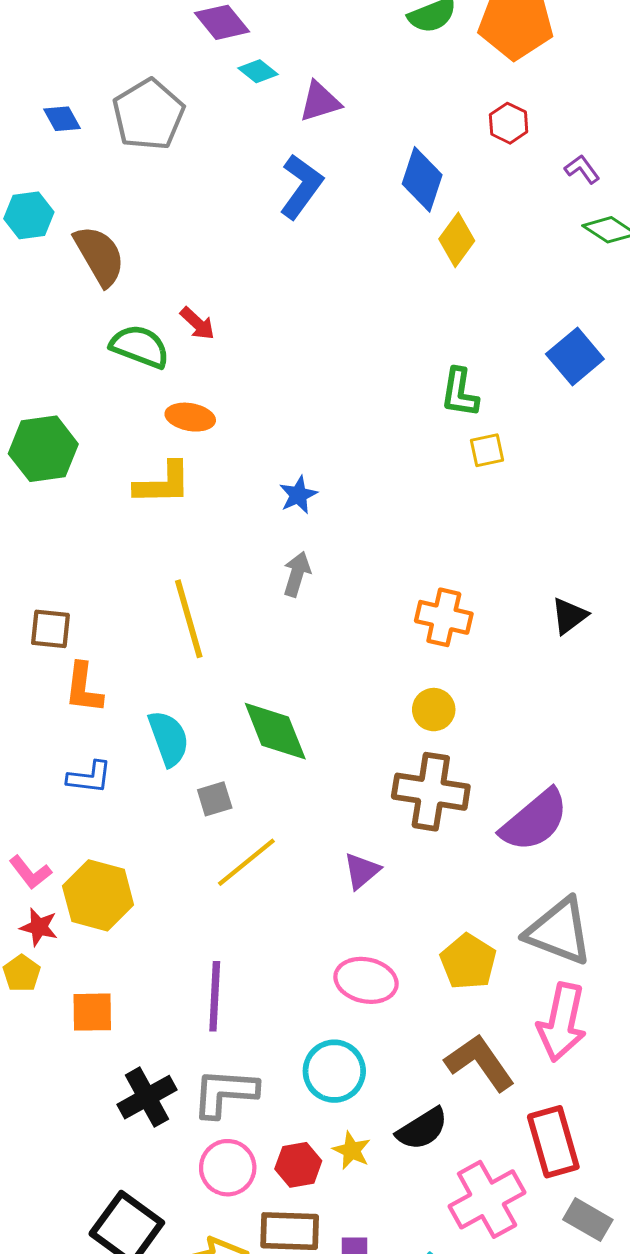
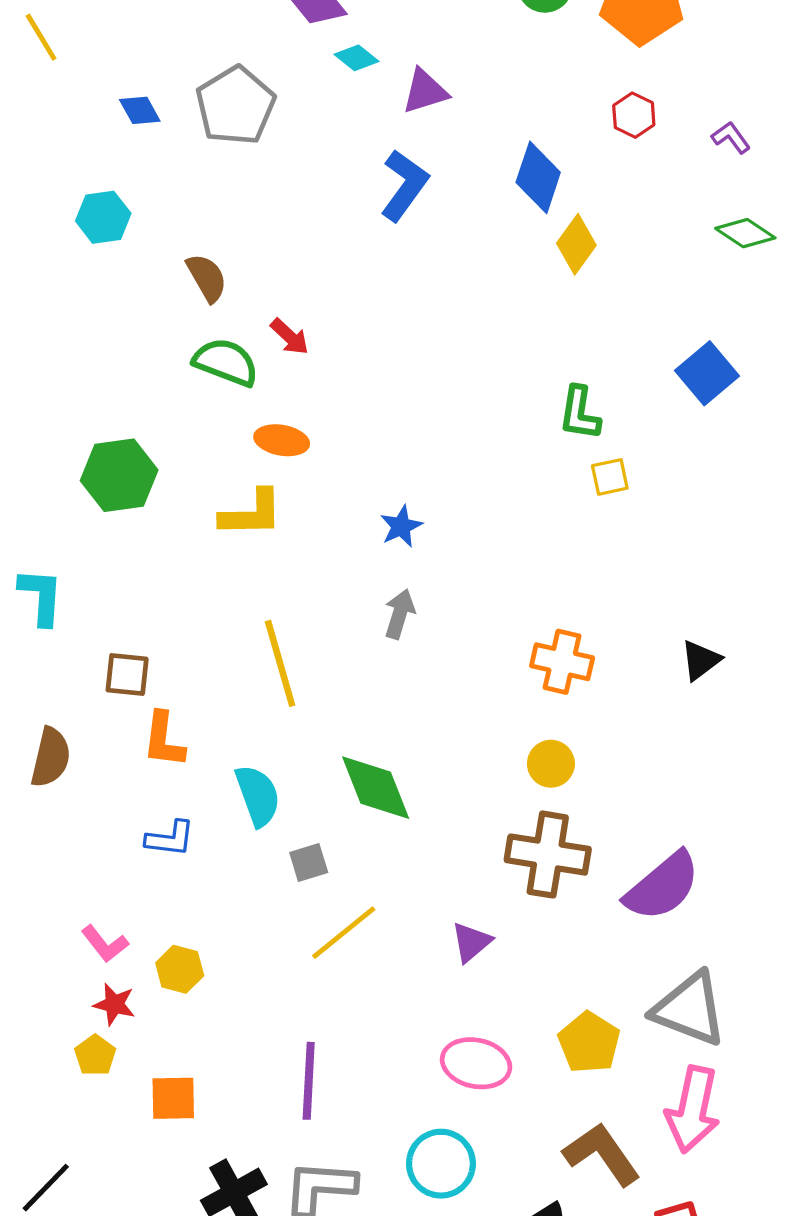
purple L-shape: (582, 169) -> (731, 138), moved
brown semicircle: (99, 256) -> (207, 278), moved, size x0.7
yellow hexagon: (98, 895) -> (180, 969), size x0.6

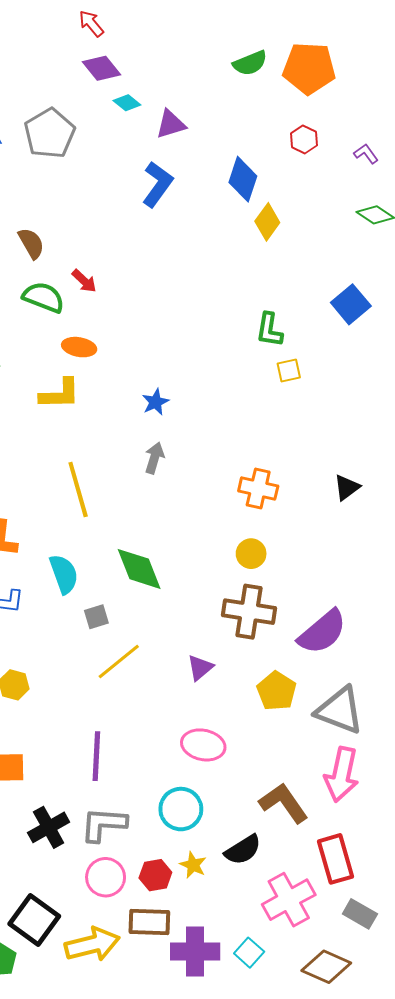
yellow pentagon: (589, 1043) -> (277, 691), moved

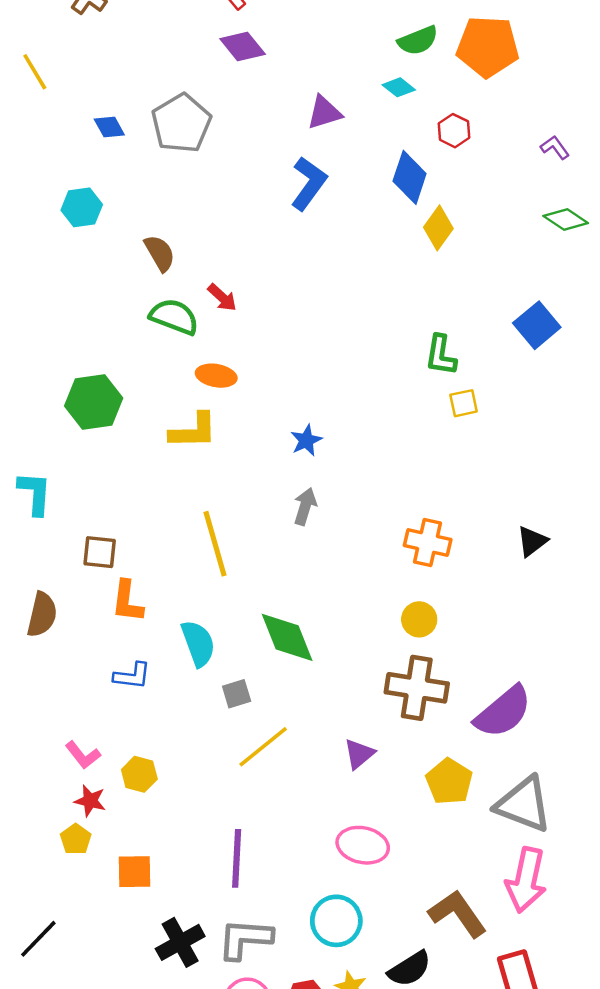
cyan diamond: (127, 103) -> (399, 87), moved
red hexagon: (304, 139) -> (454, 131), moved

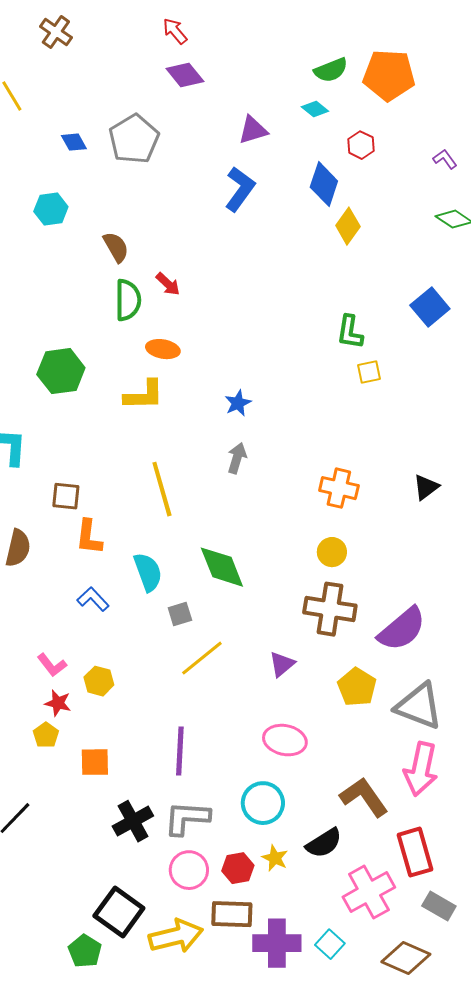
green semicircle: (174, 317) -> (128, 300), turned 69
blue L-shape: (132, 676) -> (93, 599), turned -140

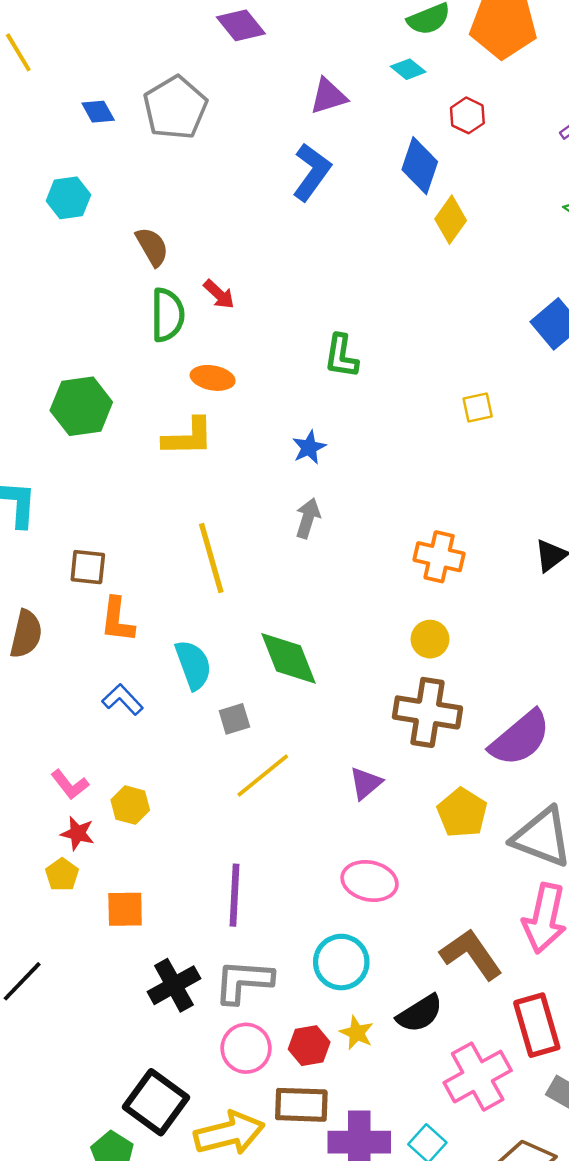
green L-shape: (350, 332) -> (341, 356), moved

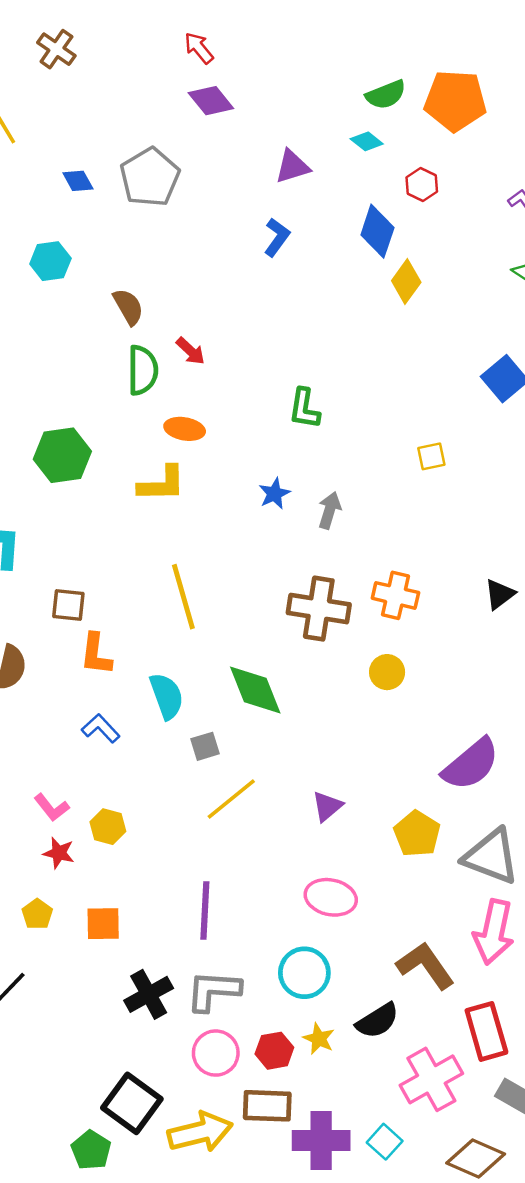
blue L-shape: (312, 172) -> (277, 237), size x0.7
gray arrow: (308, 518) -> (330, 510), moved
brown cross: (427, 712) -> (319, 609), moved
yellow pentagon: (62, 875) -> (37, 914), moved

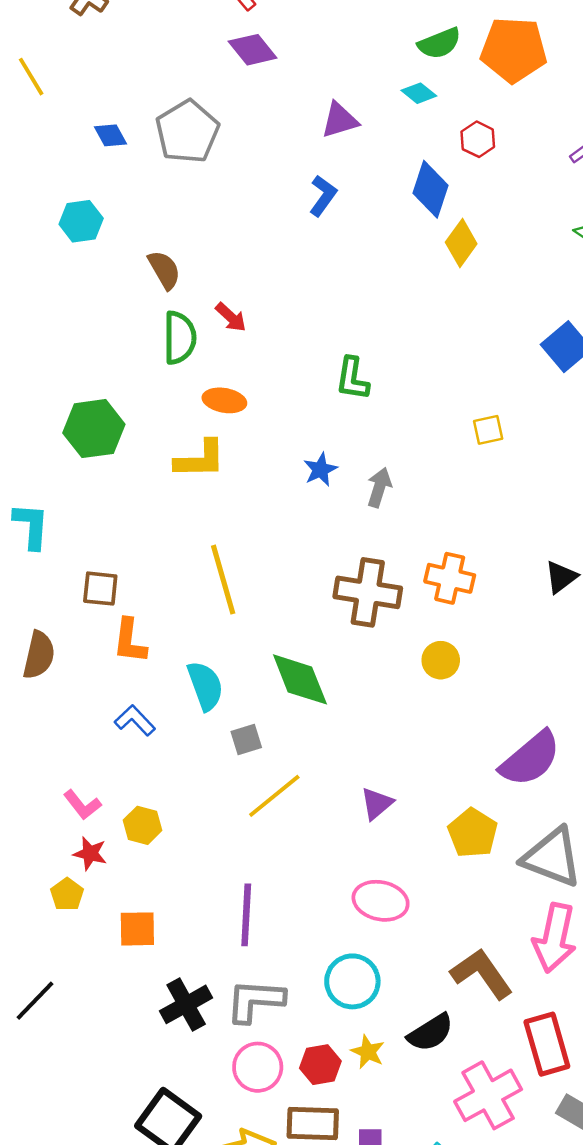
yellow pentagon: (37, 914) -> (67, 894), moved

